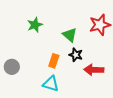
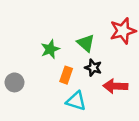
green star: (35, 25) -> (50, 49), moved
cyan triangle: (51, 84) -> (76, 101), moved

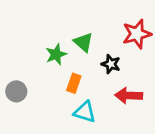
green triangle: (86, 43) -> (83, 42), moved
black star: (93, 68) -> (111, 64), moved

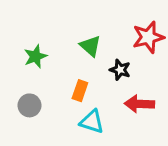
green star: (56, 54) -> (35, 56), moved
gray circle: (16, 91) -> (30, 105), moved

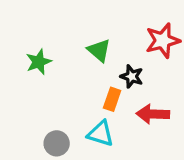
orange rectangle: (80, 91) -> (112, 99), moved
gray circle: (30, 105) -> (57, 143), moved

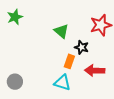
green star: (39, 62) -> (15, 17), moved
gray circle: (57, 143) -> (15, 82), moved

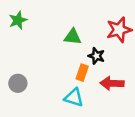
green triangle: (61, 31) -> (73, 37), turned -35
gray circle: (15, 82) -> (18, 83), moved

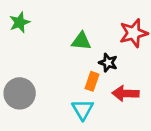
gray circle: (18, 83) -> (20, 93), size x1.5
cyan triangle: (74, 98) -> (83, 110), turned 42

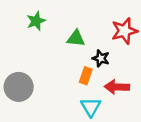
green star: (20, 22) -> (36, 21), moved
cyan triangle: (83, 110) -> (91, 107), moved

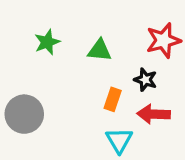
green star: (36, 21) -> (47, 42), moved
black star: (101, 58) -> (145, 80), moved

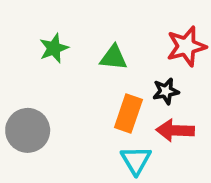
black star: (145, 80) -> (166, 91), turned -30
orange rectangle: (113, 99) -> (128, 114), size x1.4

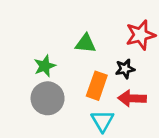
green star: (54, 48) -> (45, 66), moved
gray circle: (28, 130) -> (48, 98), moved

